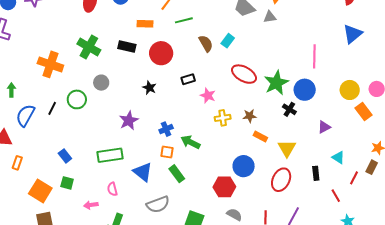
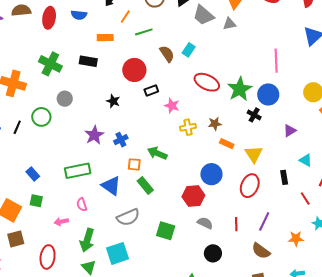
red circle: (161, 53) -> (134, 70), moved
blue cross: (166, 129) -> (121, 140), moved

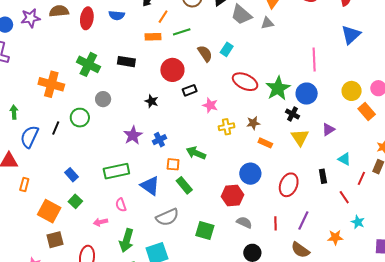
orange rectangle: (105, 38) -> (153, 37), moved
yellow triangle: (254, 154) -> (300, 137), moved
green square: (36, 201) -> (75, 201), turned 32

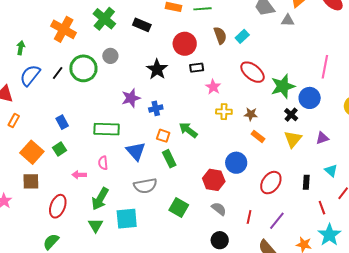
black star: (152, 101) -> (157, 69), size x1.5
green circle: (80, 118) -> (83, 68), size x1.4
cyan star: (358, 222) -> (329, 235), size x1.6

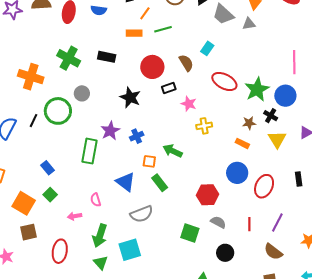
brown semicircle: (220, 35) -> (186, 63), moved
brown star: (251, 114) -> (249, 123), moved
green rectangle: (107, 129) -> (90, 151), moved, turned -70
blue circle: (236, 163) -> (237, 173), moved
green square: (179, 207) -> (190, 233), moved

